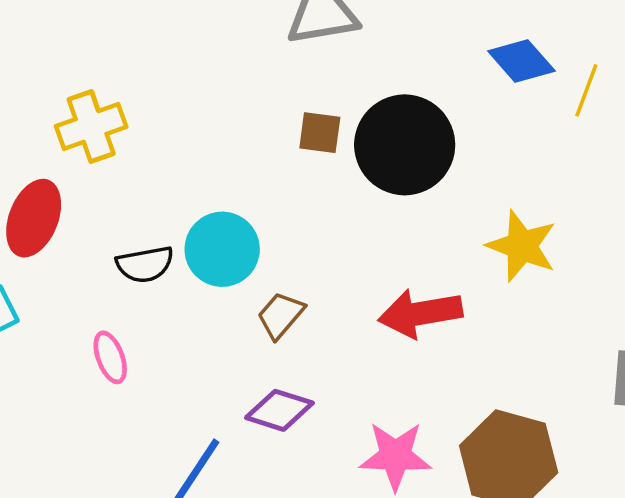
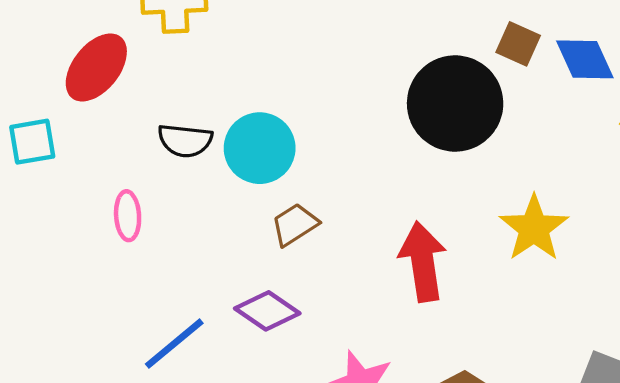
brown square: (320, 133) -> (518, 44), moved
red arrow: (420, 313) -> (423, 262), turned 74

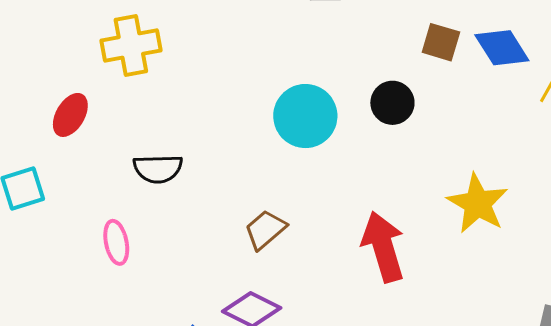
red ellipse: (96, 67) -> (70, 115), size x0.7
black circle: (455, 103) -> (392, 103), size x0.5
cyan circle: (260, 148) -> (305, 116), moved

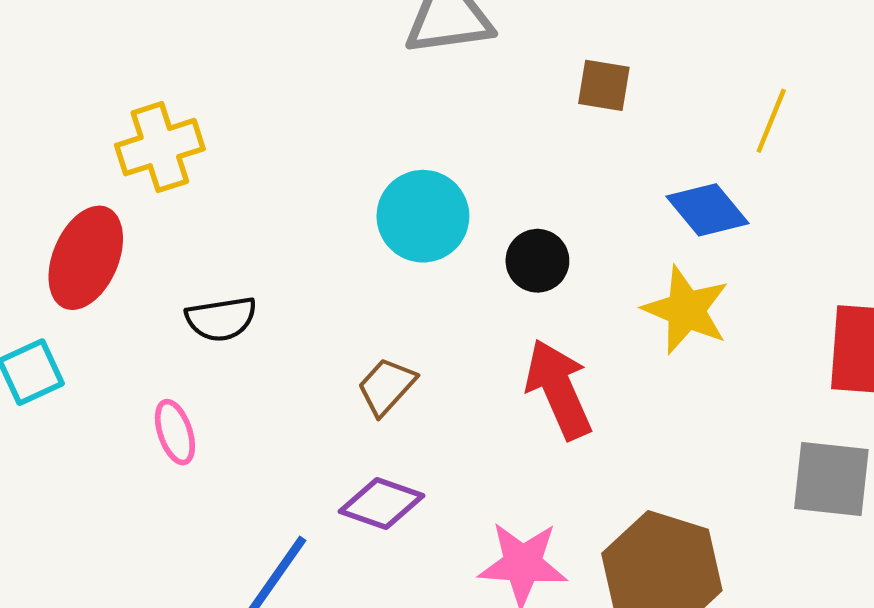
blue diamond: (502, 48) -> (708, 210), moved
black circle: (392, 103) -> (537, 261), moved
red ellipse: (70, 115) -> (86, 258), size x1.6

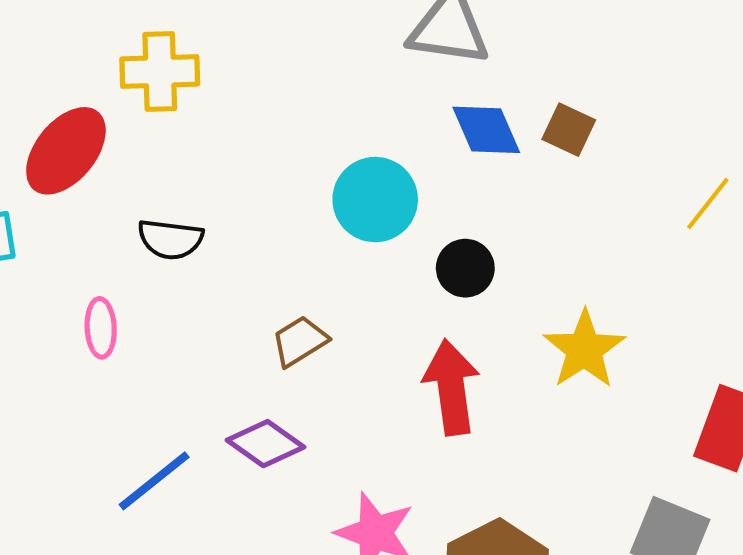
blue diamond: (708, 210) -> (486, 130), moved

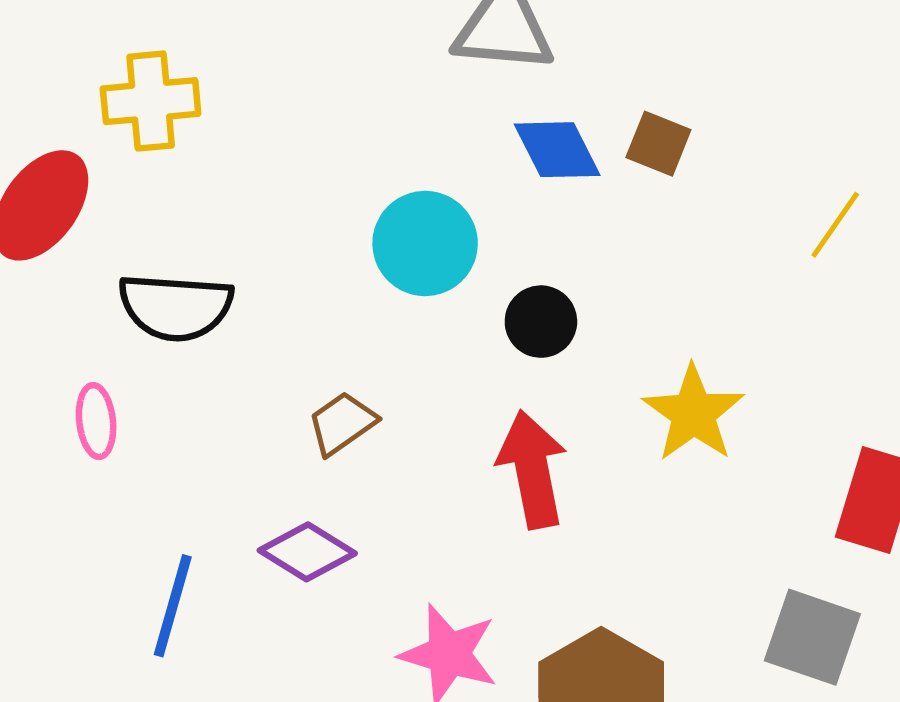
black semicircle: (170, 239) -> (176, 307), size x1.4
blue line: (154, 481) -> (173, 606), turned -32

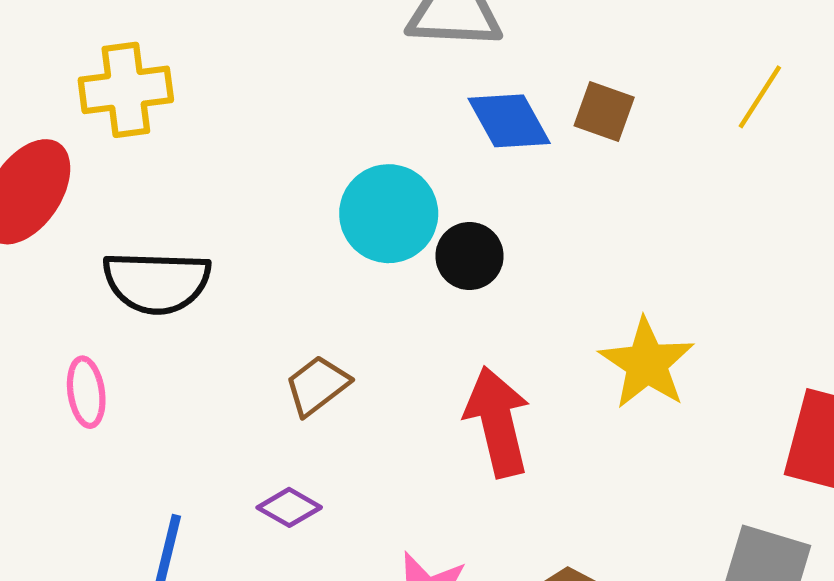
yellow line: (835, 225) -> (760, 97), moved
black circle: (541, 322) -> (469, 256), moved
purple diamond: (307, 552) -> (289, 507), size x0.7

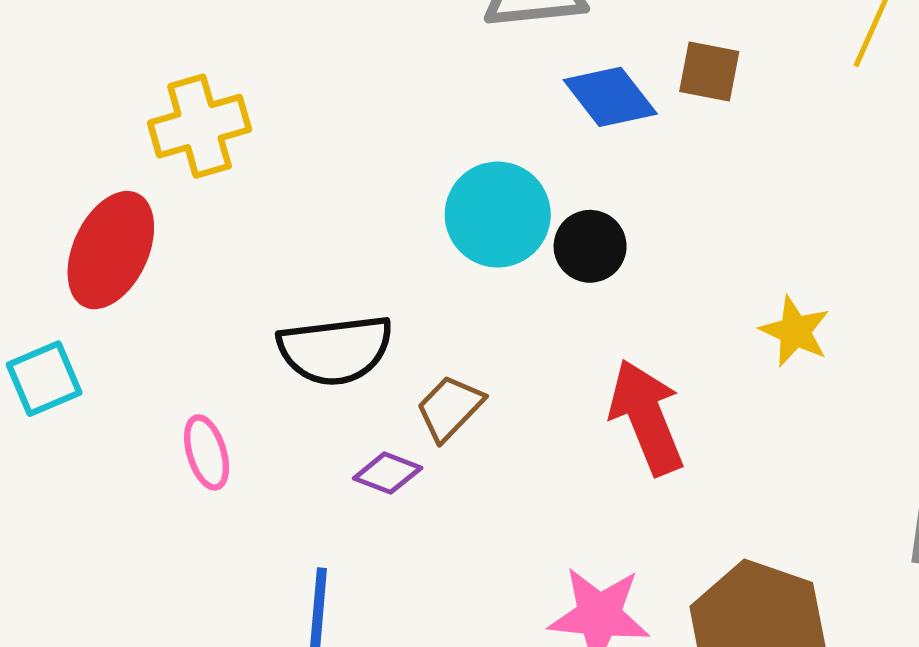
black semicircle: (157, 282) -> (335, 350), moved
yellow star: (647, 363) -> (795, 331), size x0.7
purple diamond: (289, 507) -> (388, 473), moved

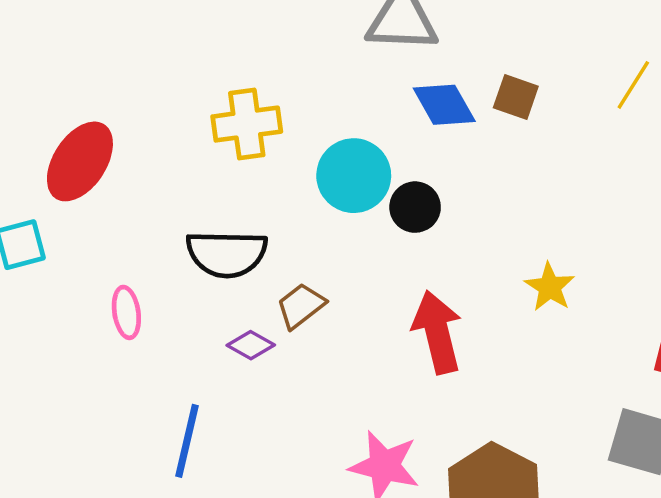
yellow cross: (200, 126) -> (247, 124), moved

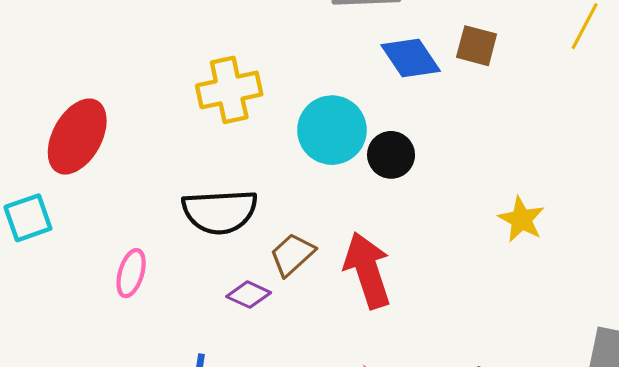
pink ellipse: (126, 312) -> (131, 273), turned 30
red arrow: (437, 332) -> (367, 270), moved

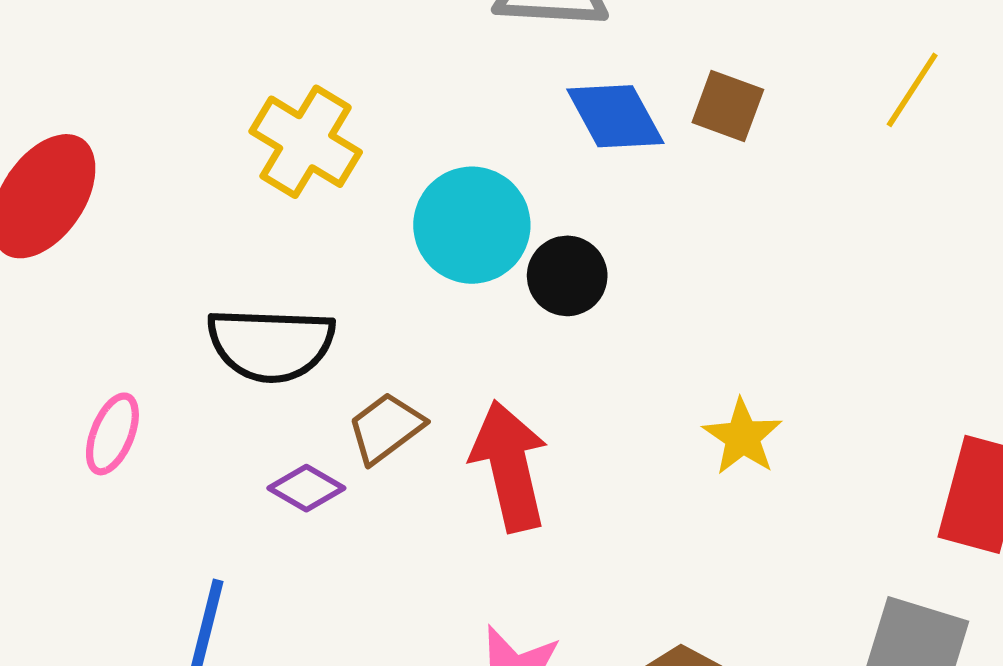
yellow cross: (229, 90) -> (306, 142), turned 38
yellow star: (521, 219) -> (743, 437), moved

